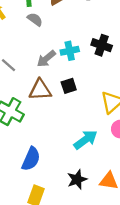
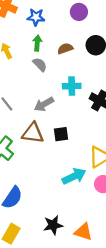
cyan cross: (70, 51) -> (72, 86), moved
cyan arrow: (86, 140) -> (74, 176), moved

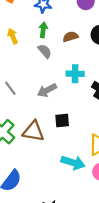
brown triangle: (33, 133) -> (33, 131), moved
cyan arrow: (74, 176) -> (73, 163), turned 40

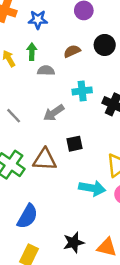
green arrow: (43, 30) -> (32, 52), moved
gray semicircle: (45, 51) -> (46, 71), turned -40

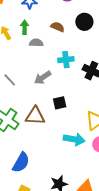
brown semicircle: (72, 51) -> (58, 27), turned 48

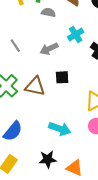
cyan cross: (66, 60) -> (76, 34), turned -35
cyan arrow: (74, 139) -> (60, 129), moved

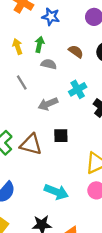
gray line: (15, 46) -> (22, 83), moved

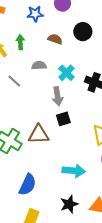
blue star: (51, 17) -> (35, 14), moved
gray semicircle: (49, 64) -> (39, 65), moved
gray arrow: (48, 104) -> (57, 96), moved, turned -60

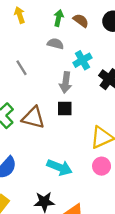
green arrow: (20, 42) -> (59, 18), moved
gray line: (14, 81) -> (21, 68), moved

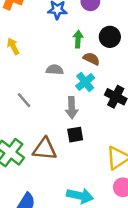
green arrow: (59, 18) -> (78, 39), moved
brown semicircle: (81, 21) -> (91, 59), moved

